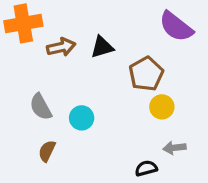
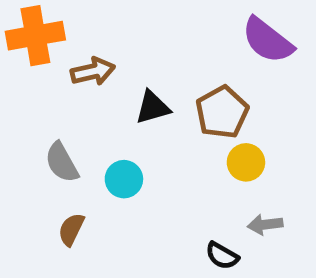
black triangle: (102, 47) -> (153, 107), moved
black semicircle: (146, 168) -> (222, 256), turned -135

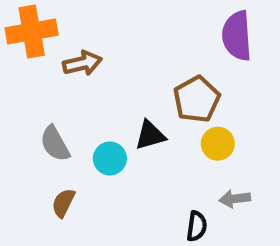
purple semicircle: (267, 40) -> (237, 36), turned 48
black triangle: (153, 107) -> (150, 135), moved
black semicircle: (222, 256) -> (197, 226), turned -112

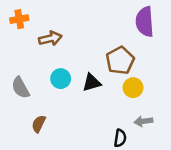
orange cross: (32, 32) -> (19, 19), size x0.6
gray semicircle: (55, 144) -> (21, 88), moved
cyan circle: (110, 158) -> (61, 79), moved

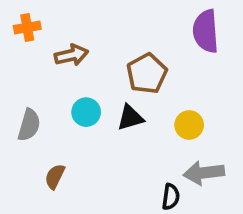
brown pentagon: (120, 60) -> (147, 73), moved
gray semicircle: (21, 88) -> (29, 125), turned -135
gray arrow: (143, 121) -> (204, 173), size x1.5

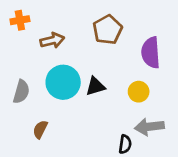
purple semicircle: (206, 31) -> (151, 53), moved
brown pentagon: (147, 73) -> (108, 30), moved
cyan circle: (86, 112) -> (63, 82), size x1.6

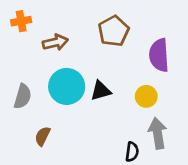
gray arrow: (149, 127) -> (158, 133), turned 88

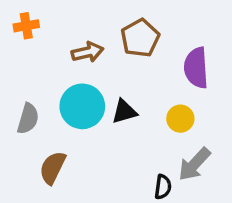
brown arrow: (55, 42) -> (88, 52), moved
gray arrow: (158, 133) -> (194, 164), turned -128
brown semicircle: (43, 136) -> (53, 168), size x1.4

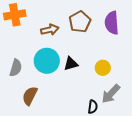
orange cross: (26, 26) -> (15, 15), size x1.5
purple semicircle: (196, 68) -> (112, 23), moved

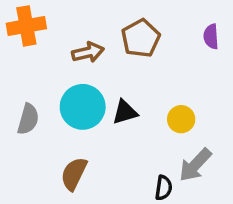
purple semicircle: (112, 23) -> (211, 37), moved, size x0.6
brown semicircle: (30, 96) -> (74, 174), moved

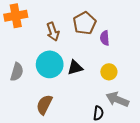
purple semicircle: (211, 37) -> (105, 38), moved
brown arrow: (88, 52) -> (53, 32), turned 84
gray arrow: (195, 165) -> (117, 99), turned 70

